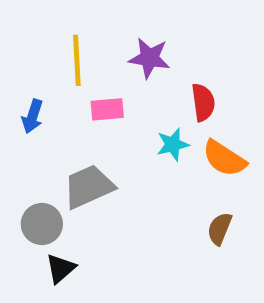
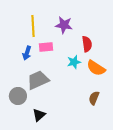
blue arrow: (32, 116) -> (27, 53), moved
black triangle: (61, 268) -> (39, 115), moved

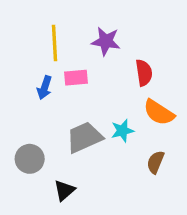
cyan star: (74, 62) -> (122, 131), moved
gray trapezoid: (38, 80) -> (84, 137), moved

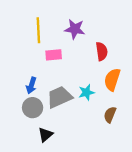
blue arrow: (45, 88) -> (31, 85), moved
orange semicircle: (159, 112) -> (112, 80), turned 75
gray circle: (30, 159) -> (33, 108), moved

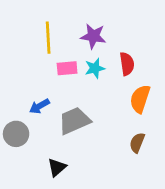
blue arrow: (31, 85) -> (39, 106), turned 42
cyan star: (86, 92) -> (95, 68), moved
gray circle: (33, 108) -> (16, 134), moved

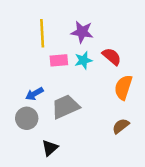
red semicircle: (127, 64) -> (112, 56), turned -42
gray circle: (16, 134) -> (27, 118), moved
brown semicircle: (137, 143) -> (121, 126), turned 30

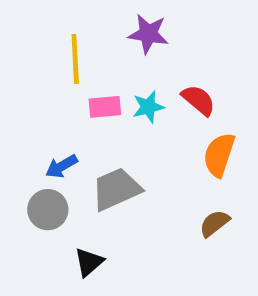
purple star: (82, 32) -> (148, 34), moved

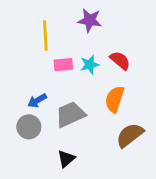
orange semicircle: (219, 155) -> (115, 99), moved
brown semicircle: (214, 223) -> (130, 135), size x1.5
black triangle: (89, 262) -> (66, 159), moved

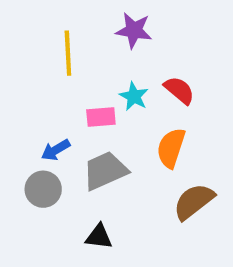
pink rectangle: (63, 65) -> (101, 117), moved
cyan star: (90, 65) -> (134, 96), turned -30
black triangle: (66, 159) -> (99, 237), turned 48

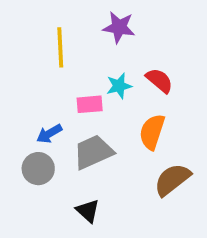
cyan star: (134, 96) -> (119, 86), turned 30
black triangle: (99, 237) -> (88, 211), turned 35

